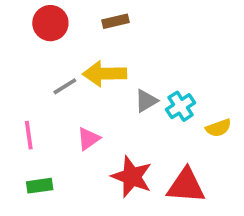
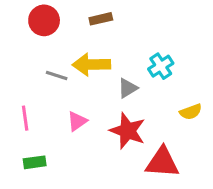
gray line: (65, 86) -> (57, 76), turned 50
cyan cross: (181, 106) -> (161, 66), moved
red star: (132, 177) -> (128, 131), moved

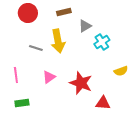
yellow arrow: (91, 65) -> (58, 41), turned -100
gray triangle: (128, 88) -> (85, 26), moved
red triangle: (162, 162) -> (103, 103), size x0.7

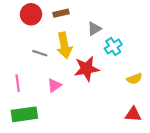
brown rectangle: (64, 12) -> (61, 13), moved
red star: (81, 83) -> (87, 69), moved, turned -30
green rectangle: (22, 103) -> (24, 114), size x1.6
red triangle: (103, 103) -> (133, 114), moved

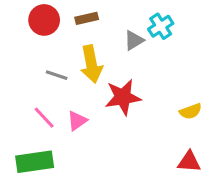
cyan cross: (113, 47) -> (161, 26), moved
pink line: (18, 83) -> (44, 118), moved, turned -35

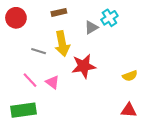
red circle: (44, 20) -> (16, 18), moved
pink triangle: (77, 121) -> (53, 82), turned -48

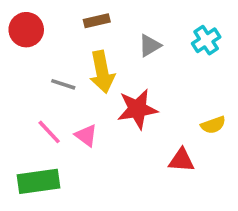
cyan cross: (109, 18) -> (206, 40), moved
red triangle: (129, 110) -> (181, 160), moved

